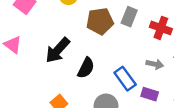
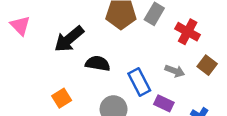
black semicircle: (86, 68) -> (98, 64), turned -115

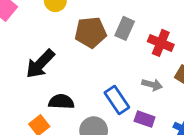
black semicircle: (98, 64) -> (61, 102), moved

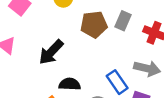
gray arrow: (152, 85) -> (147, 68), size x1.5

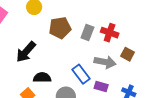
gray rectangle: (123, 21) -> (87, 32), moved

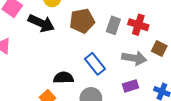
black arrow: (26, 52) -> (41, 23), moved, turned -105
blue rectangle: (81, 74) -> (95, 64), moved
purple rectangle: (101, 87) -> (130, 86), turned -32

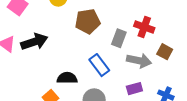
black arrow: (41, 23) -> (34, 42), moved, turned -45
gray rectangle: (113, 25) -> (119, 38), moved

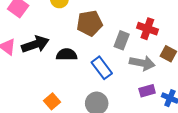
black semicircle: (67, 78) -> (67, 54), moved
purple rectangle: (134, 89) -> (147, 91), moved

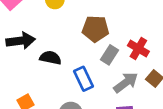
brown pentagon: (90, 23) -> (95, 29), moved
gray arrow: (142, 63) -> (126, 82), turned -60

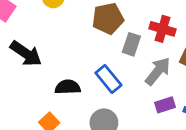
black arrow: (21, 41) -> (26, 54), turned 56
black semicircle: (50, 58) -> (68, 87), moved

